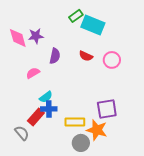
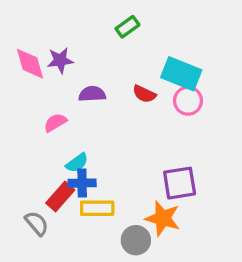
cyan rectangle: (93, 25) -> (181, 74), moved
purple semicircle: (55, 56) -> (92, 94), turned -105
yellow rectangle: (75, 122) -> (97, 208), moved

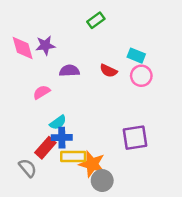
cyan rectangle: (181, 74) -> (136, 56), size x0.6
orange star: (163, 218) -> (92, 164), moved

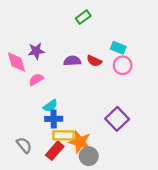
purple star: (45, 45) -> (36, 51), moved
pink diamond: (23, 48) -> (16, 62), moved
purple semicircle: (69, 71) -> (72, 61), moved
purple square: (135, 138) -> (117, 119), turned -35
red rectangle: (45, 148) -> (55, 151), moved

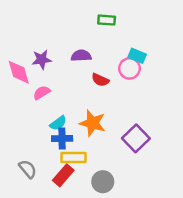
green rectangle: (83, 17) -> (107, 20), moved, turned 40
purple semicircle: (72, 61) -> (81, 56), moved
red semicircle: (94, 61) -> (100, 80), moved
pink circle: (123, 65) -> (129, 68), moved
orange star: (80, 142) -> (93, 123), moved

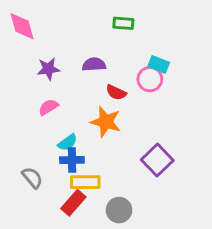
pink diamond: (19, 72) -> (22, 26), moved
orange star: (93, 123) -> (106, 122), moved
gray semicircle: (28, 169) -> (32, 178), moved

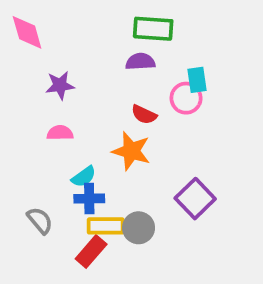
green rectangle: (123, 23) -> (153, 29), size x1.5
purple semicircle: (94, 64) -> (140, 62), moved
cyan rectangle: (159, 64) -> (197, 80), turned 60
pink semicircle: (48, 107) -> (60, 133), turned 30
gray circle: (119, 210) -> (139, 228), moved

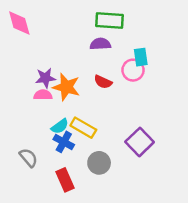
purple star: (60, 85) -> (45, 78), moved
orange star: (131, 151) -> (66, 87), moved
blue cross: (89, 199) -> (64, 142), turned 30
yellow rectangle: (106, 226) -> (83, 128), moved, turned 30
red rectangle: (91, 252) -> (65, 180), turned -65

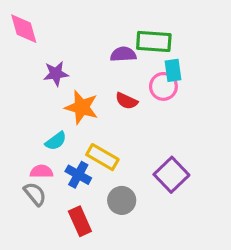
green rectangle: (109, 20) -> (154, 41), moved
purple star: (45, 78) -> (56, 74), moved
pink semicircle: (43, 95) -> (41, 172), moved
cyan semicircle: (60, 126) -> (56, 141), moved

